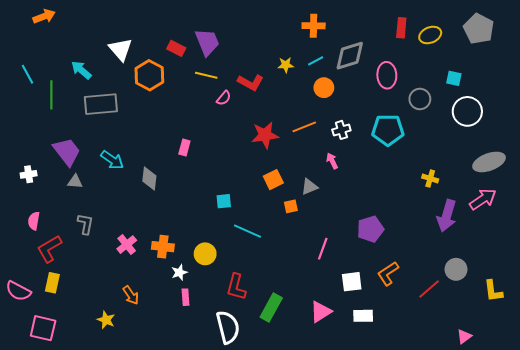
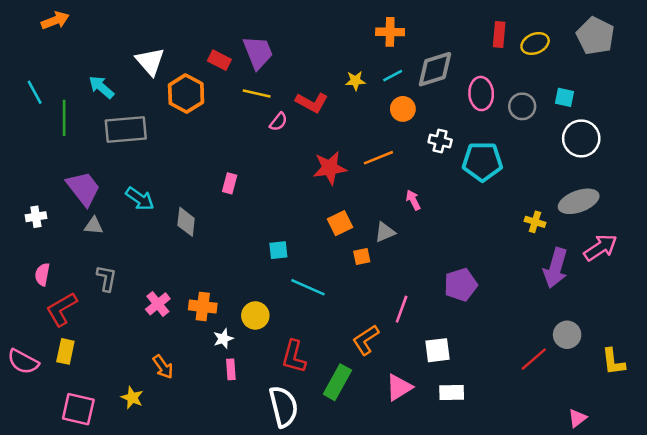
gray circle: (420, 99) -> (522, 106), moved
white cross: (341, 130) -> (440, 141), moved, turned 30
gray ellipse: (489, 162) -> (579, 201), moved
orange L-shape: (388, 273) -> (366, 340), moved
pink square: (43, 328) -> (78, 409), moved

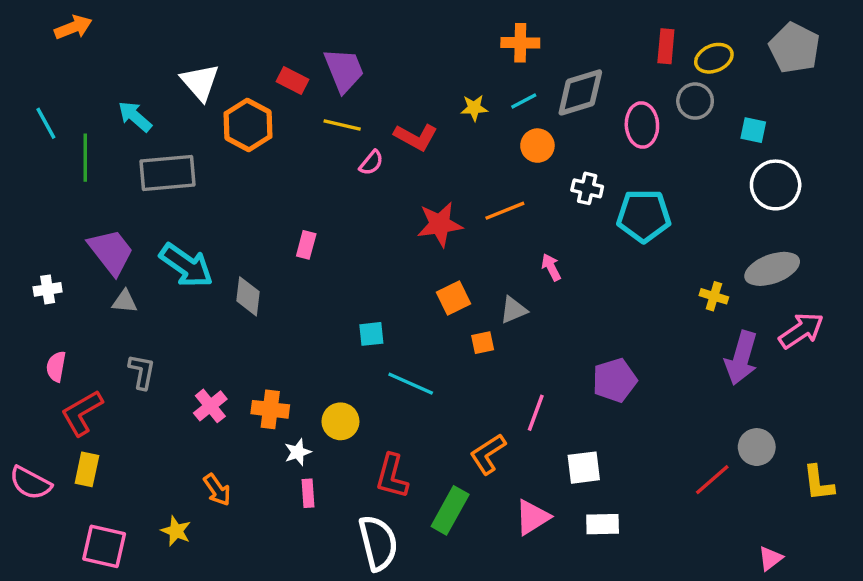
gray circle: (522, 106) -> (695, 101), moved
cyan arrow: (140, 199) -> (186, 265), size x1.4

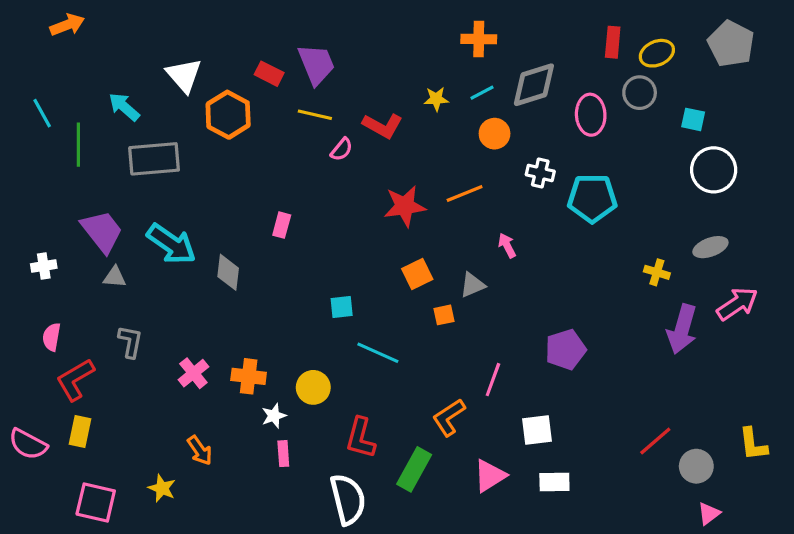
gray ellipse: (772, 269) -> (710, 247), size x0.7
gray circle: (757, 447) -> (696, 466), moved

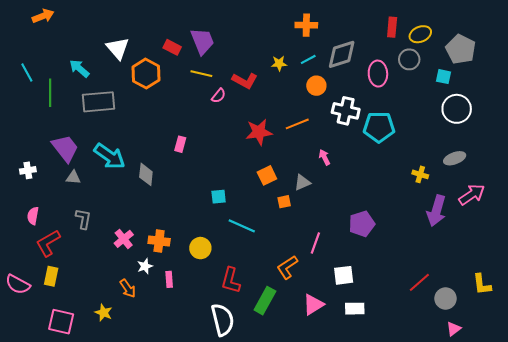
gray pentagon: (731, 44) -> (461, 49), moved
white cross: (540, 173) -> (346, 111), size x1.5
white star: (274, 416) -> (145, 266), moved
pink rectangle: (283, 454) -> (169, 279), moved

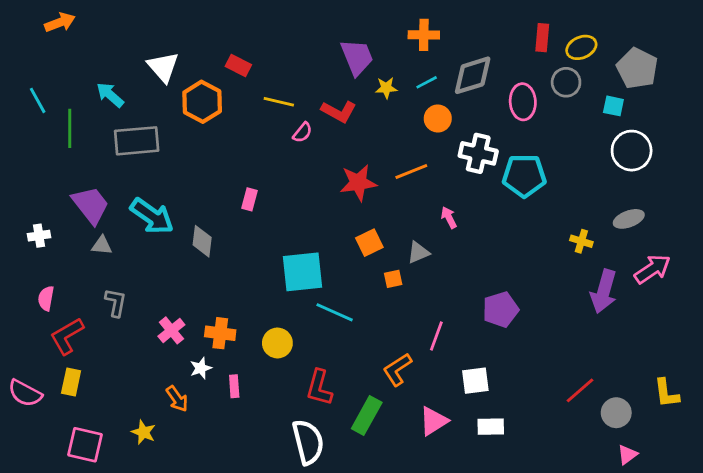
purple trapezoid: (202, 41) -> (357, 57), moved
cyan square: (219, 197) -> (303, 272), size x2.0

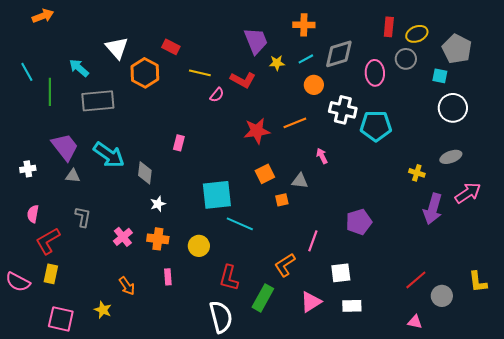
gray triangle: (418, 252) -> (300, 181), turned 30
white star: (201, 368) -> (158, 204), moved
pink triangle: (627, 455) -> (415, 322), moved, turned 49

